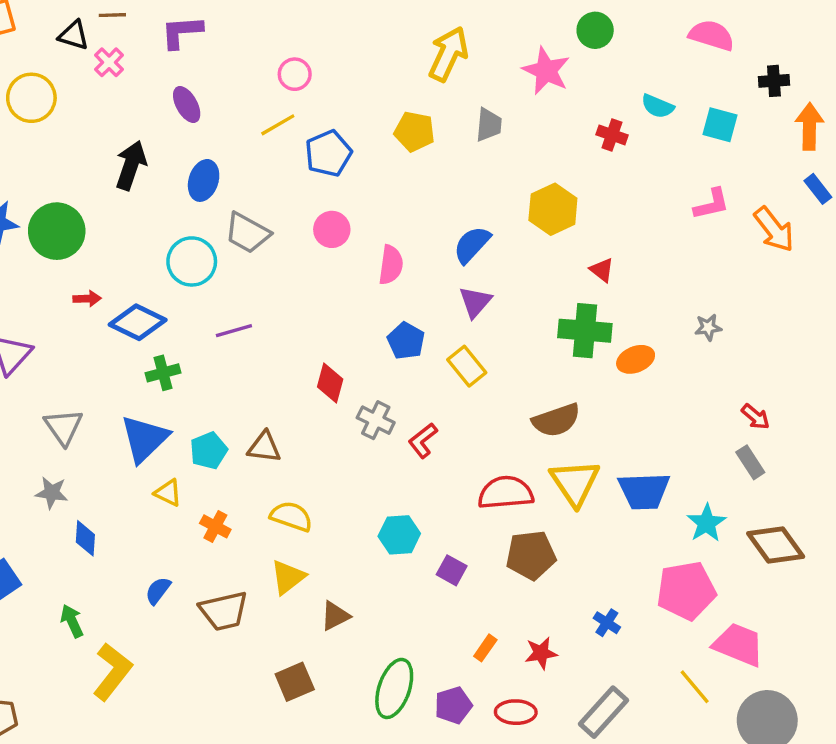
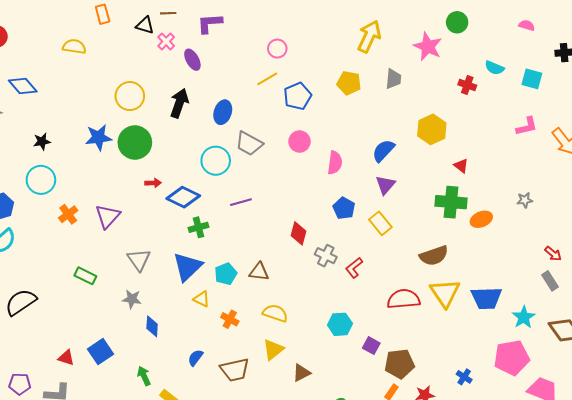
pink semicircle: (712, 35) -> (527, 25), size x0.6
yellow circle: (31, 98) -> (130, 96), moved
purple ellipse: (187, 105) -> (192, 60), moved
brown pentagon: (531, 555) -> (400, 364), moved

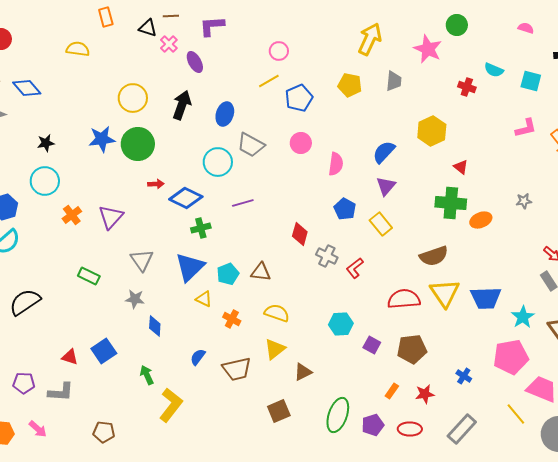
brown pentagon: (400, 364) -> (412, 349), moved

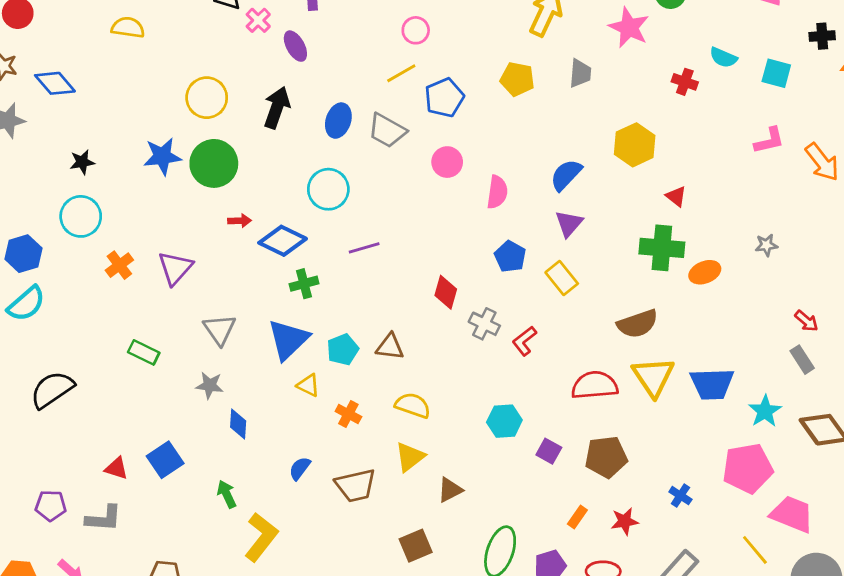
gray trapezoid: (251, 145) -> (387, 131), moved

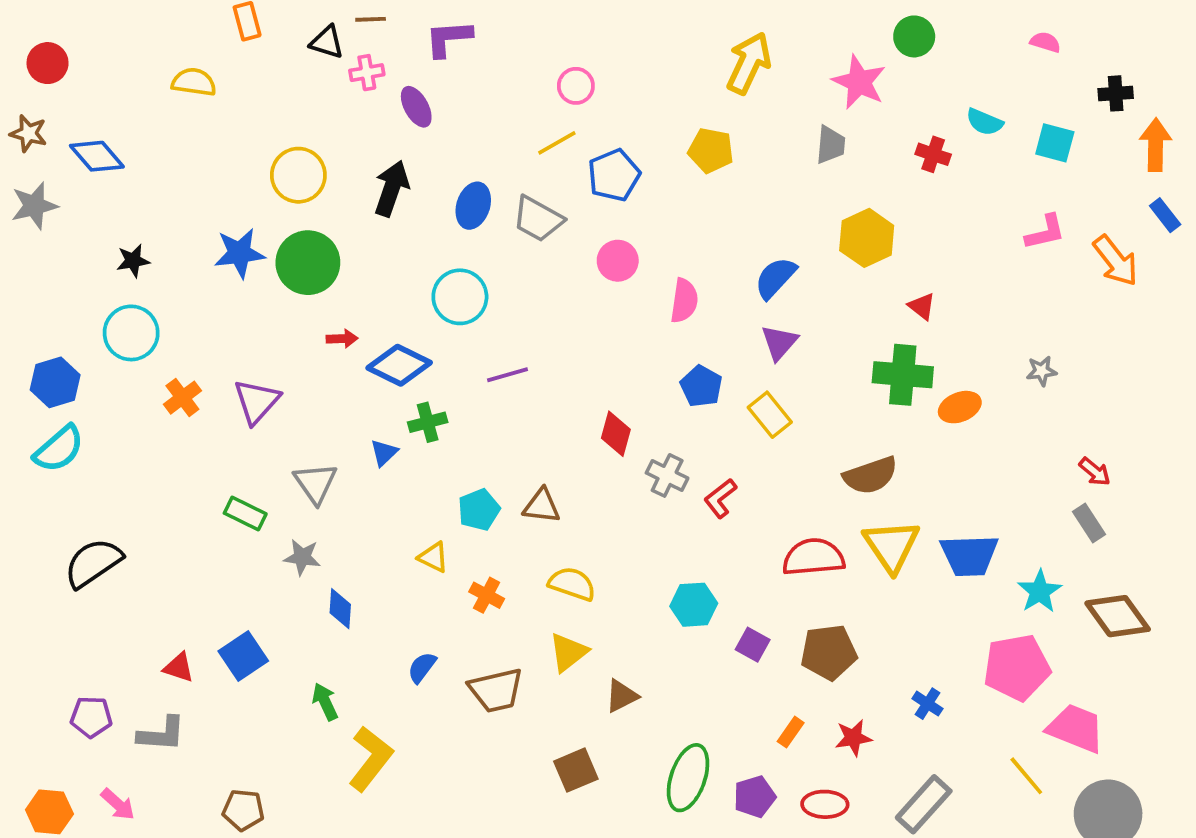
pink cross: (258, 20) -> (367, 73), turned 35
gray trapezoid: (580, 73) -> (831, 145), moved
blue triangle: (288, 340) -> (384, 453), moved, size x0.5
green rectangle: (144, 352) -> (245, 513), moved

